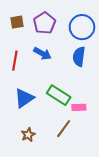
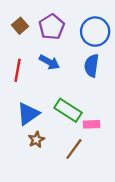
brown square: (17, 22) -> (20, 26), turned -32
brown star: (28, 135) -> (36, 140), moved

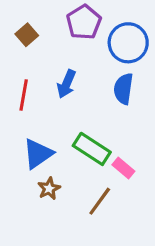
purple pentagon: (52, 27) -> (84, 22), moved
blue arrow: (49, 62) -> (66, 84), turned 84
pink rectangle: (92, 124) -> (123, 168), turned 42

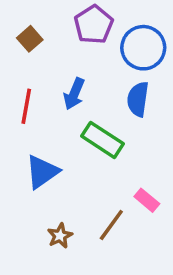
green rectangle: (92, 149) -> (102, 140), moved
pink rectangle: (123, 168) -> (147, 200), moved
brown star: (49, 189) -> (60, 236), moved

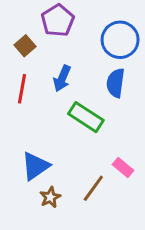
purple pentagon: (94, 25) -> (58, 20), moved
brown square: (30, 39) -> (25, 46), moved
blue triangle: (42, 172) -> (35, 166), moved

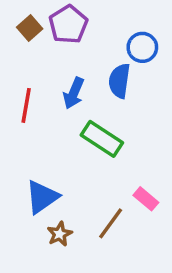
blue circle: (120, 40) -> (142, 47), size x0.7
brown square: (25, 46) -> (30, 28), moved
blue semicircle: (116, 83) -> (119, 81), moved

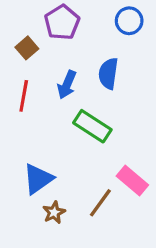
brown square: (30, 28) -> (27, 48), moved
blue circle: (142, 47) -> (129, 21), moved
pink rectangle: (146, 199) -> (132, 180), size x1.4

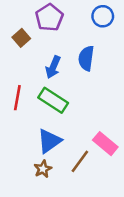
red line: (24, 96) -> (17, 98), moved
green rectangle: (92, 126) -> (53, 100), moved
blue triangle: (38, 179) -> (49, 141), moved

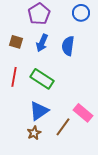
brown square: (21, 38) -> (16, 42), moved, turned -32
blue arrow: (53, 67) -> (42, 43), moved

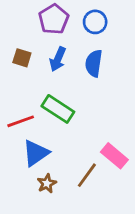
blue circle: (81, 13) -> (95, 22), moved
red line: (14, 77) -> (21, 121), moved, turned 60
blue triangle: (39, 111) -> (36, 153), moved

